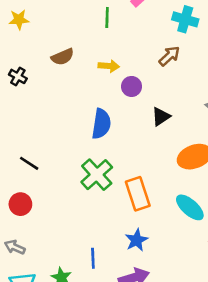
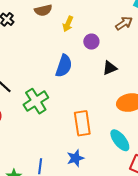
yellow arrow: (109, 66) -> (68, 24), moved, turned 98
green cross: (97, 175) -> (36, 101), moved

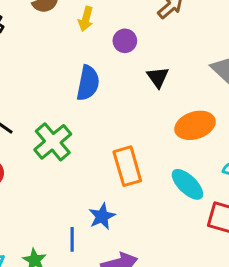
black triangle: (110, 68) -> (158, 77), turned -35
blue star: (75, 158) -> (102, 216), moved

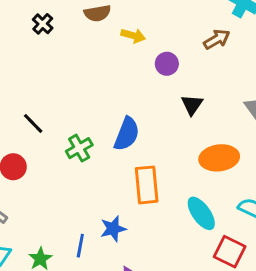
yellow arrow: (86, 19) -> (133, 36), turned -100
blue semicircle: (88, 83) -> (127, 134), moved
green cross: (53, 142) -> (79, 148), size x0.7

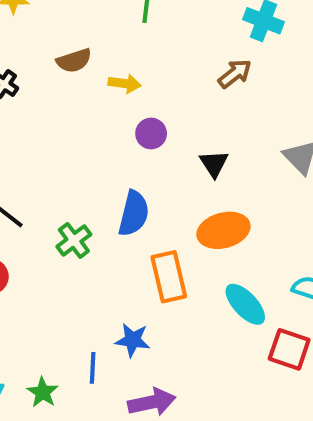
purple circle: (167, 64) -> (151, 133), moved
orange ellipse: (219, 158) -> (223, 230), moved
blue star: (113, 229) -> (133, 340), turned 30

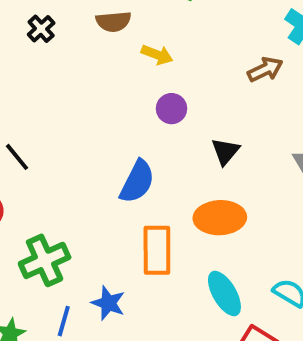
green cross: (74, 240) -> (45, 260), moved, size x1.4

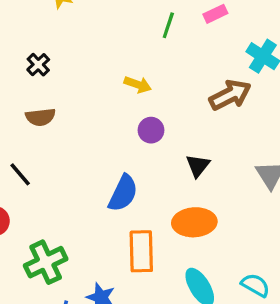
brown semicircle: (113, 22) -> (40, 117), moved
brown arrow: (265, 69) -> (230, 95), size x1.4

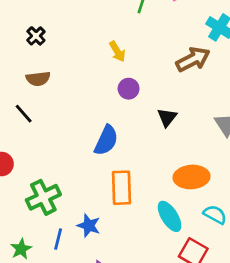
yellow arrow: (138, 85) -> (117, 51), turned 40
black line: (20, 174) -> (24, 114), moved
orange ellipse: (194, 222) -> (192, 177), moved

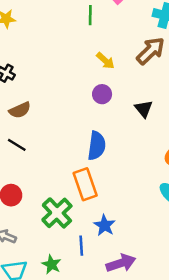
yellow arrow: (117, 51) -> (105, 61), moved
orange rectangle: (121, 188) -> (85, 184), moved
blue star: (89, 226) -> (105, 225), turned 30

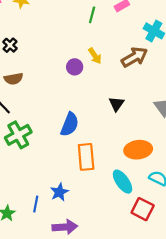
purple circle: (102, 94) -> (75, 67), moved
orange rectangle: (85, 184) -> (86, 157), moved
green cross: (57, 213) -> (18, 135), moved

